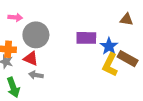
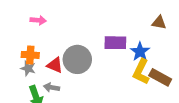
gray circle: (36, 35) -> (77, 59), moved
brown rectangle: (128, 59) -> (160, 77), moved
gray arrow: (36, 75) -> (52, 87), moved

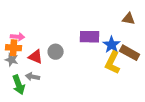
pink arrow: (38, 20) -> (18, 37), moved
gray circle: (77, 59) -> (56, 52), size x0.6
brown rectangle: (160, 77) -> (130, 53), moved

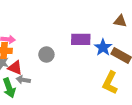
red triangle: (36, 57) -> (15, 68), moved
yellow L-shape: (113, 63) -> (110, 83), moved

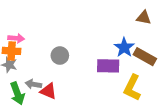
purple rectangle: (81, 39) -> (108, 66), moved
red triangle: (15, 68) -> (48, 91), moved

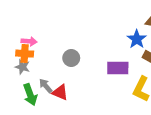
blue star: (124, 47) -> (137, 39), moved
gray arrow: (33, 84) -> (46, 86), turned 40

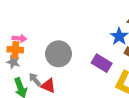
gray circle: (71, 58) -> (58, 54), size x1.6
purple rectangle: (118, 68) -> (102, 63), turned 30

